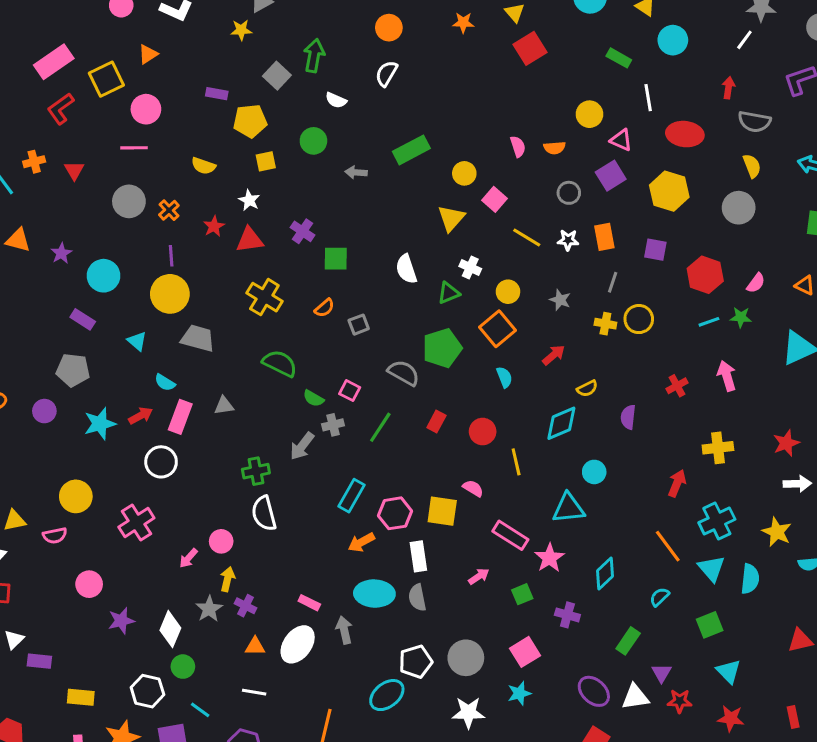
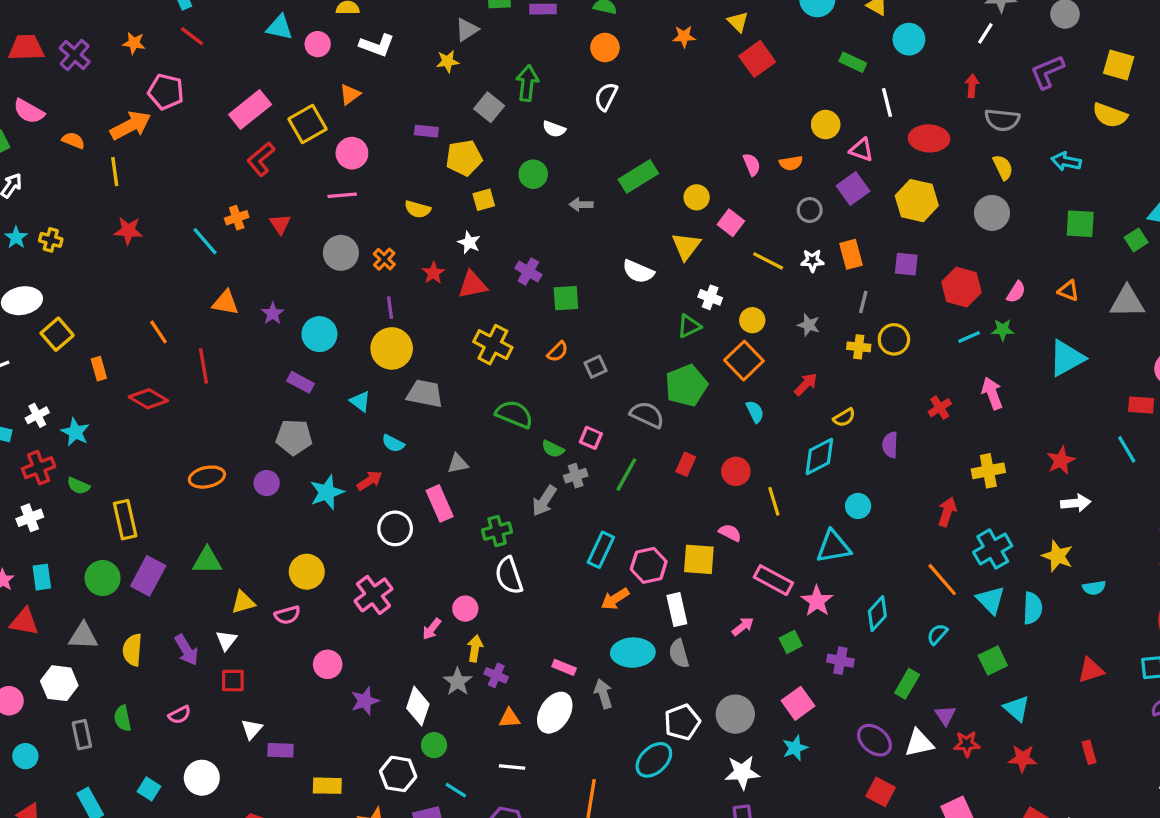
white semicircle: (406, 269) -> (638, 271), moved, turned -44
pink rectangle: (180, 417) -> (440, 503), moved, turned -40

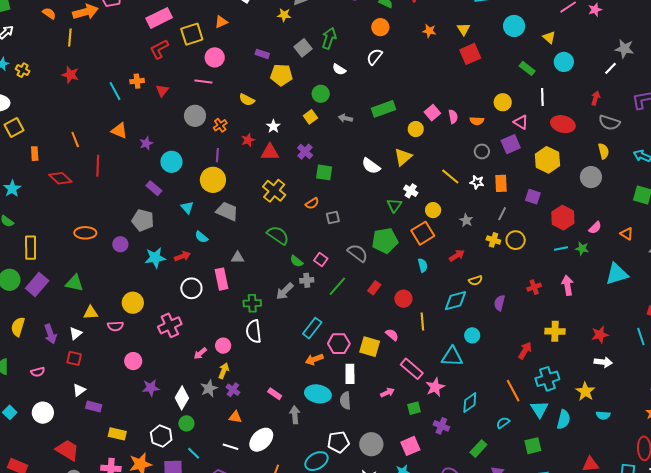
yellow square: (484, 200) -> (310, 117), moved, turned -32
pink square: (731, 223) -> (432, 113), moved
green triangle: (689, 326) -> (394, 205), turned -42
white ellipse: (555, 713) -> (261, 440), moved

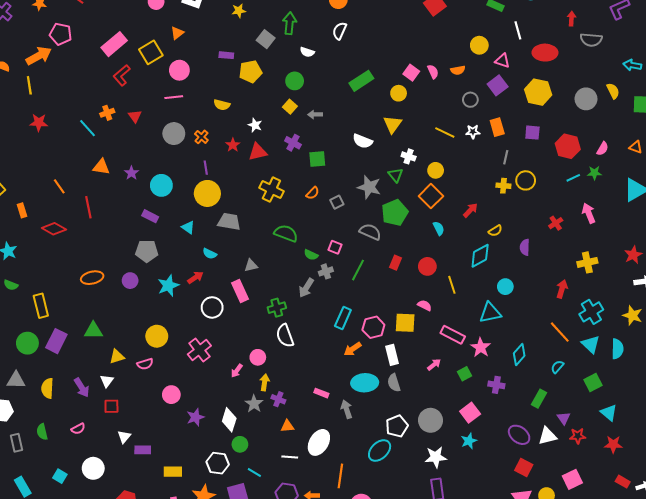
gray arrow: (345, 118) -> (315, 115), moved
yellow semicircle: (603, 151) -> (613, 91), moved
gray star: (466, 220) -> (369, 187), moved, size x1.6

